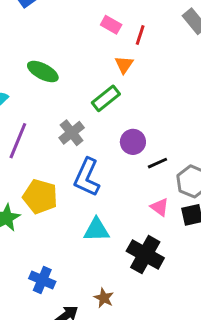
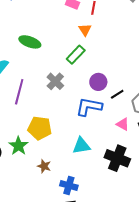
blue L-shape: (87, 177) -> (89, 107), moved, turned 84
blue cross: (42, 280) -> (69, 186), moved
brown star: (104, 298) -> (44, 166), moved

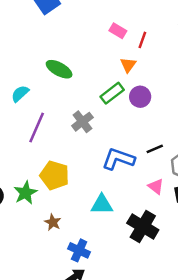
purple circle: (98, 82) -> (140, 97), moved

